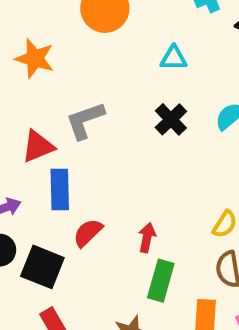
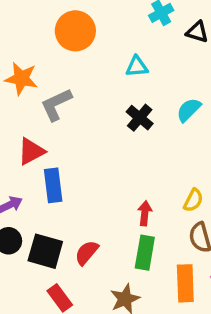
gray L-shape: (85, 120) -> (56, 105), moved
red semicircle: (88, 233) -> (87, 253), moved
red arrow: (147, 238) -> (145, 213), moved

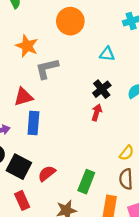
red arrow: (145, 213) -> (97, 112), moved

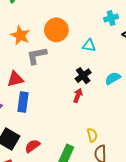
orange circle: (70, 21) -> (56, 30), moved
yellow semicircle: (127, 153) -> (92, 135), moved, turned -56

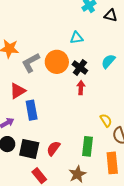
orange circle: (56, 30) -> (57, 62), moved

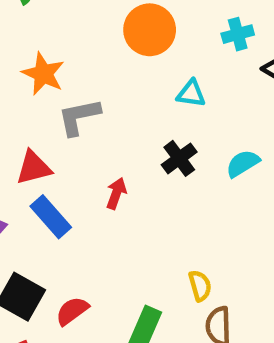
orange circle: (57, 62) -> (150, 30), moved
red arrow: (81, 88) -> (116, 193), moved
blue rectangle: (32, 110) -> (51, 217), turned -48

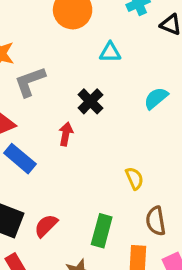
black cross: (179, 158) -> (90, 101), moved
yellow semicircle: (200, 286) -> (134, 178), moved

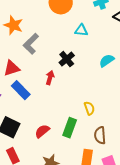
gray L-shape: (30, 82) -> (31, 44), turned -30
red semicircle: (46, 226) -> (42, 131), moved
green rectangle: (102, 231) -> (70, 128), moved

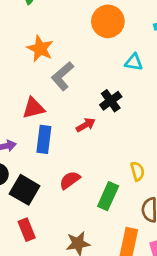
red arrow: (50, 78) -> (86, 125), turned 40
blue rectangle: (21, 90) -> (44, 139), turned 48
red semicircle: (42, 131) -> (70, 180), moved

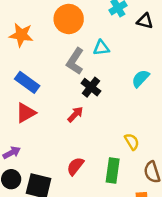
orange star: (40, 49) -> (21, 35), moved
gray L-shape: (62, 76) -> (75, 61), moved
blue rectangle: (44, 139) -> (27, 82), moved, turned -45

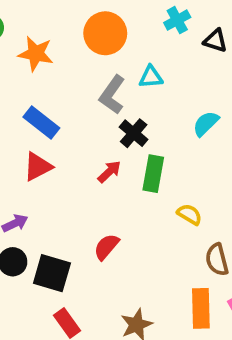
yellow semicircle: (132, 142) -> (190, 214), turned -30
green rectangle: (113, 171) -> (153, 174), moved

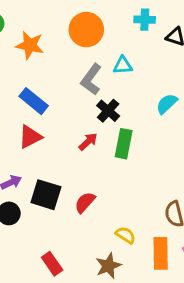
cyan cross: (177, 20) -> (145, 20), turned 30
yellow semicircle: (190, 214) -> (125, 235), moved
black square: (52, 273) -> (46, 195), moved

